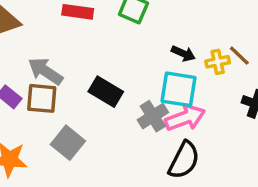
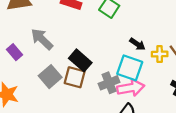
brown square: (42, 98) -> (75, 77), moved
gray square: (68, 143) -> (50, 77), moved

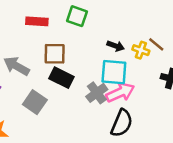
yellow cross: (160, 54) -> (141, 50), turned 35
brown square: (75, 77) -> (55, 54), moved

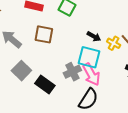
black rectangle: (61, 78) -> (45, 85), moved
pink arrow: (120, 92) -> (91, 74), turned 75

